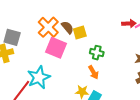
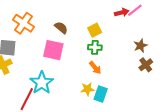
orange cross: (48, 27) -> (24, 23), moved
yellow square: (80, 33) -> (95, 30), moved

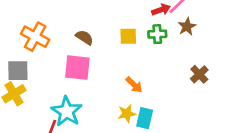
yellow square: (95, 30) -> (128, 36), turned 32
brown star: (140, 46) -> (187, 27), moved
green cross: (95, 47) -> (157, 34), moved

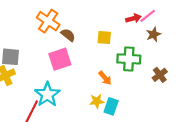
green cross: (157, 34) -> (129, 59), moved, size x1.5
orange cross: (35, 37) -> (48, 21), moved
pink square: (77, 68) -> (60, 59), turned -30

